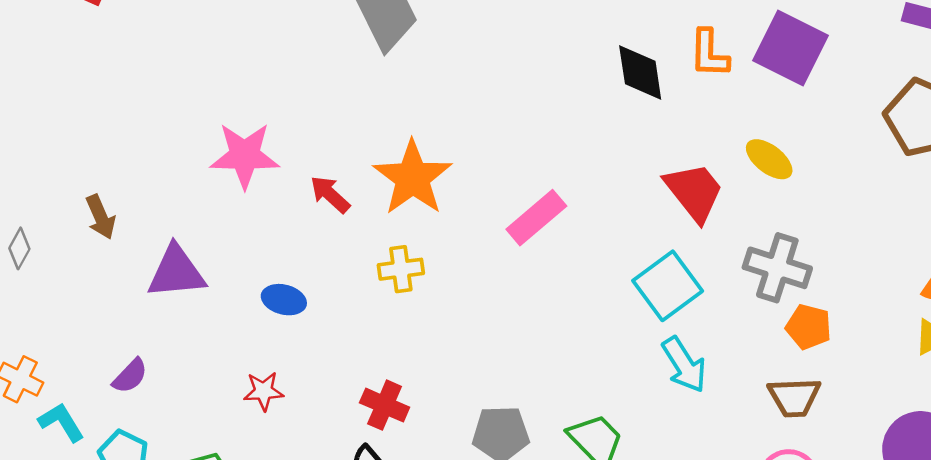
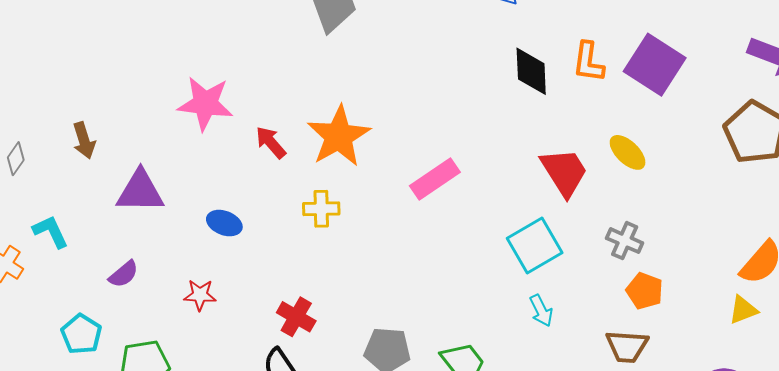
gray cross: (777, 268) -> (625, 241), size x0.7
cyan arrow: (684, 365) -> (541, 311), size x0.7
purple semicircle: (130, 376) -> (124, 274), moved
cyan L-shape: (61, 422) -> (51, 232), moved

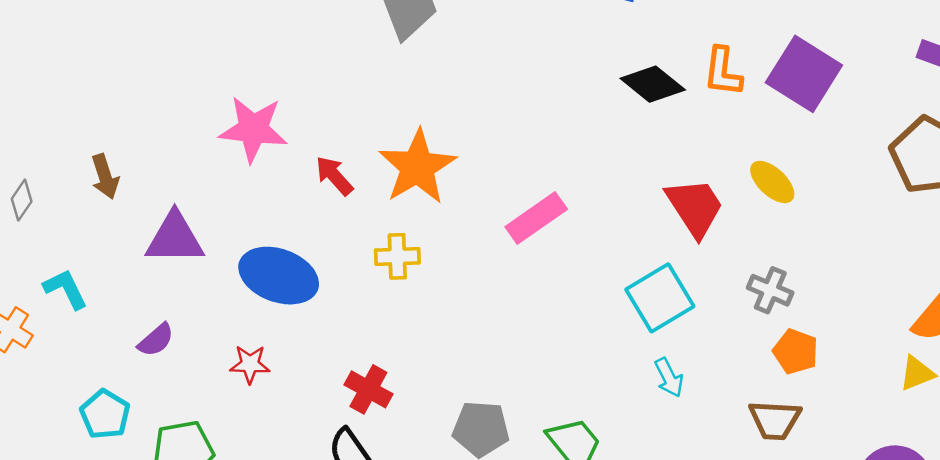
black diamond: (531, 71) -> (653, 84), turned -48
blue ellipse: (224, 223) -> (279, 276), size x1.8

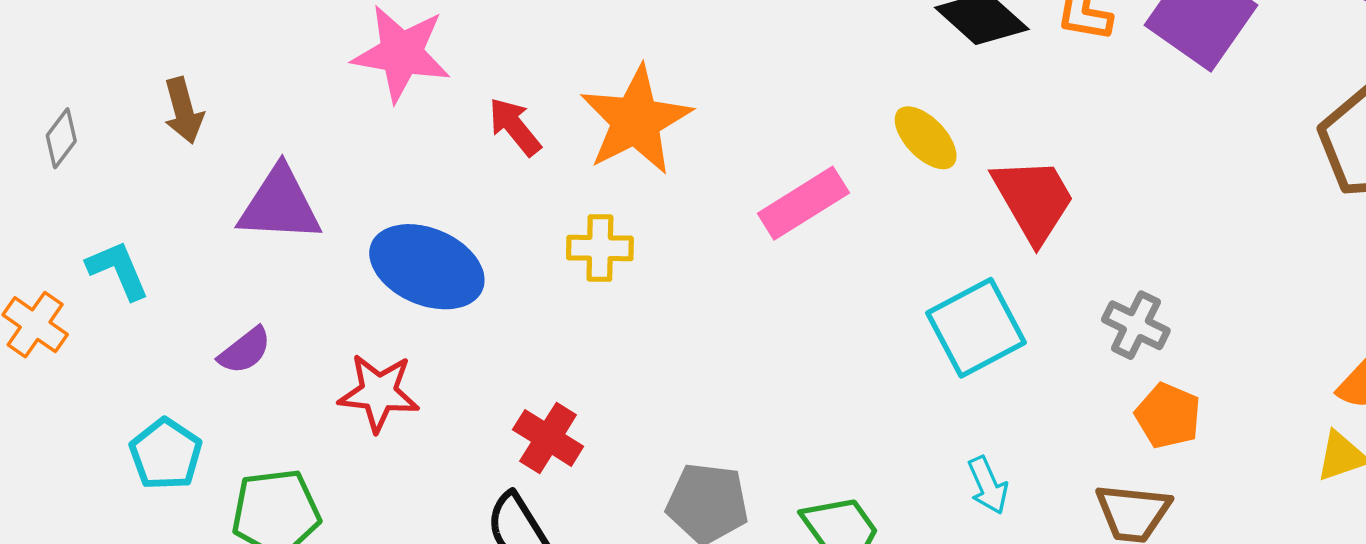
yellow ellipse: (772, 182) -> (926, 138), moved
red star: (250, 364) -> (379, 393), size x1.4
cyan arrow: (669, 377) -> (988, 485), moved

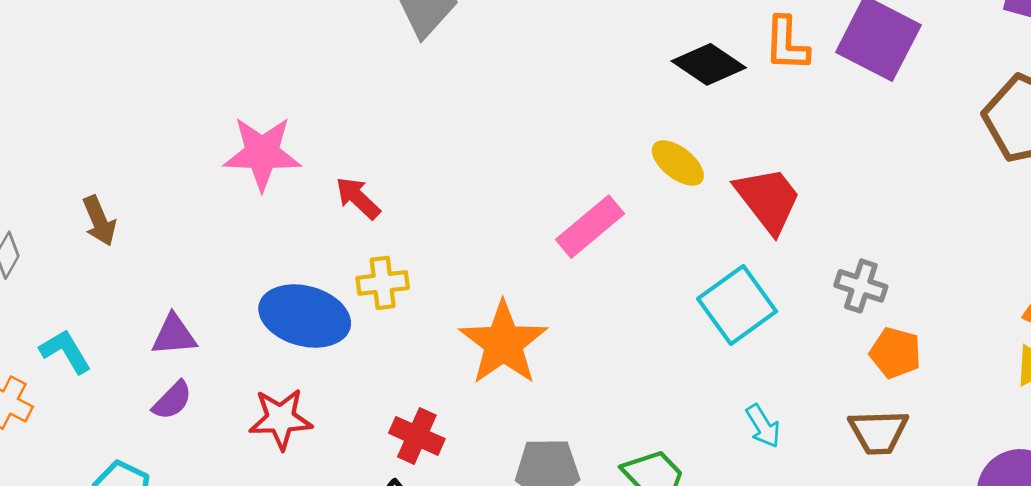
orange star: (636, 120) -> (503, 343), moved
purple triangle: (280, 205) -> (174, 335), moved, size x0.7
yellow cross: (600, 248) -> (383, 283), moved

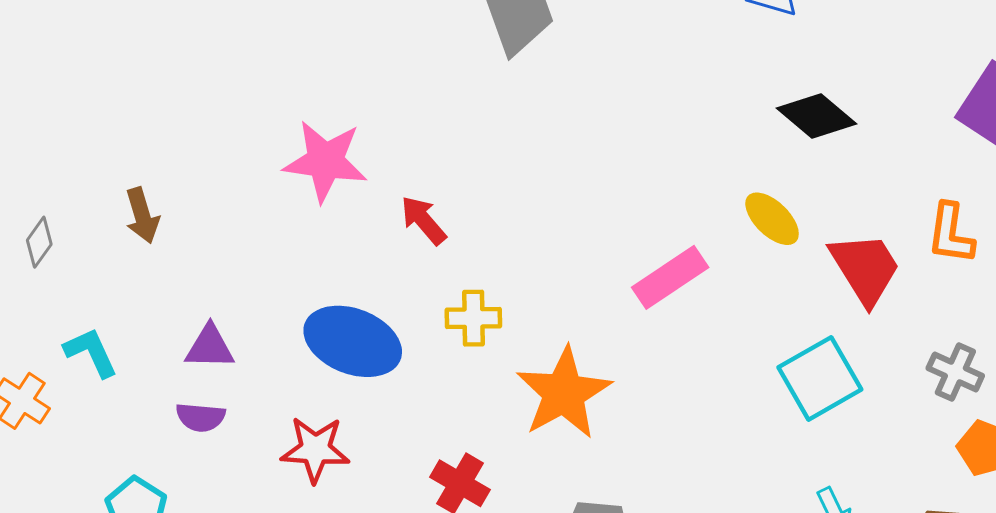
orange L-shape: (787, 44) -> (951, 234), moved
yellow cross: (383, 283) -> (473, 318), moved
purple semicircle: (172, 400) -> (201, 417), turned 45

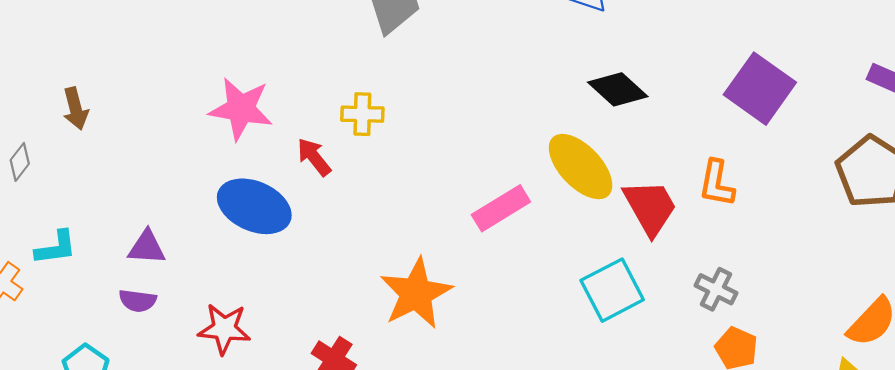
brown arrow: (142, 215) -> (75, 109), moved
yellow ellipse: (772, 219) -> (581, 167), size x1.6
yellow cross: (473, 318) -> (362, 114), moved
blue ellipse: (353, 341) -> (254, 206), moved
cyan L-shape: (91, 352) -> (56, 248), turned 105

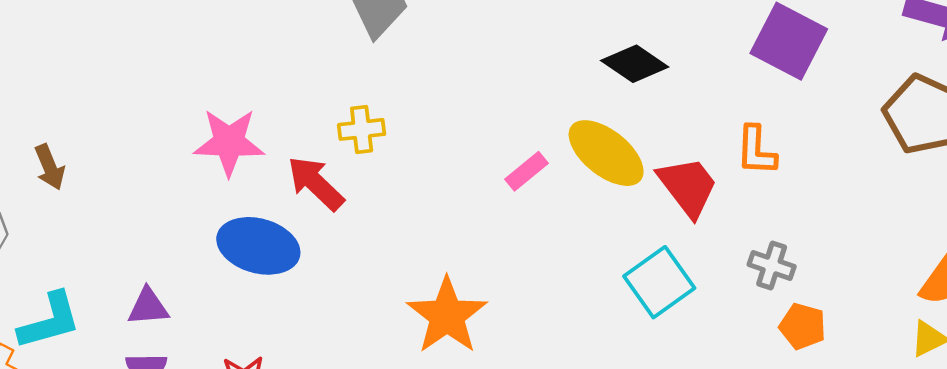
red arrow: (314, 157) -> (316, 183), size x1.4
pink rectangle: (501, 208) -> (526, 171), moved, size x0.7
cyan L-shape: (56, 248) -> (50, 321), size x1.4

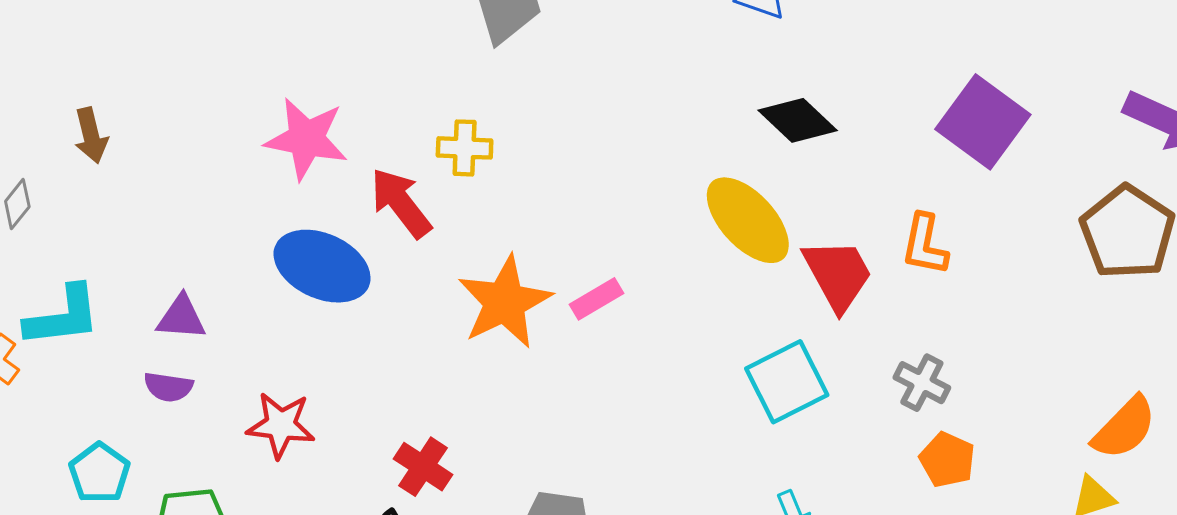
pink rectangle: (526, 171) -> (596, 299), moved
orange star: (447, 316) -> (505, 302), moved

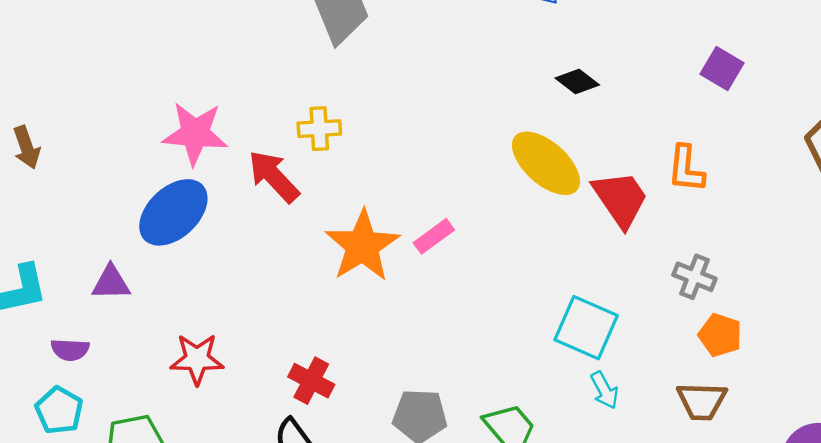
black diamond: (798, 120) -> (577, 82), size x0.7
purple square: (983, 122) -> (722, 68), size x0.6
blue ellipse: (322, 266) -> (173, 212), moved, turned -62
cyan square: (787, 382) -> (586, 328), moved, turned -34
purple semicircle: (168, 387) -> (70, 350), moved

